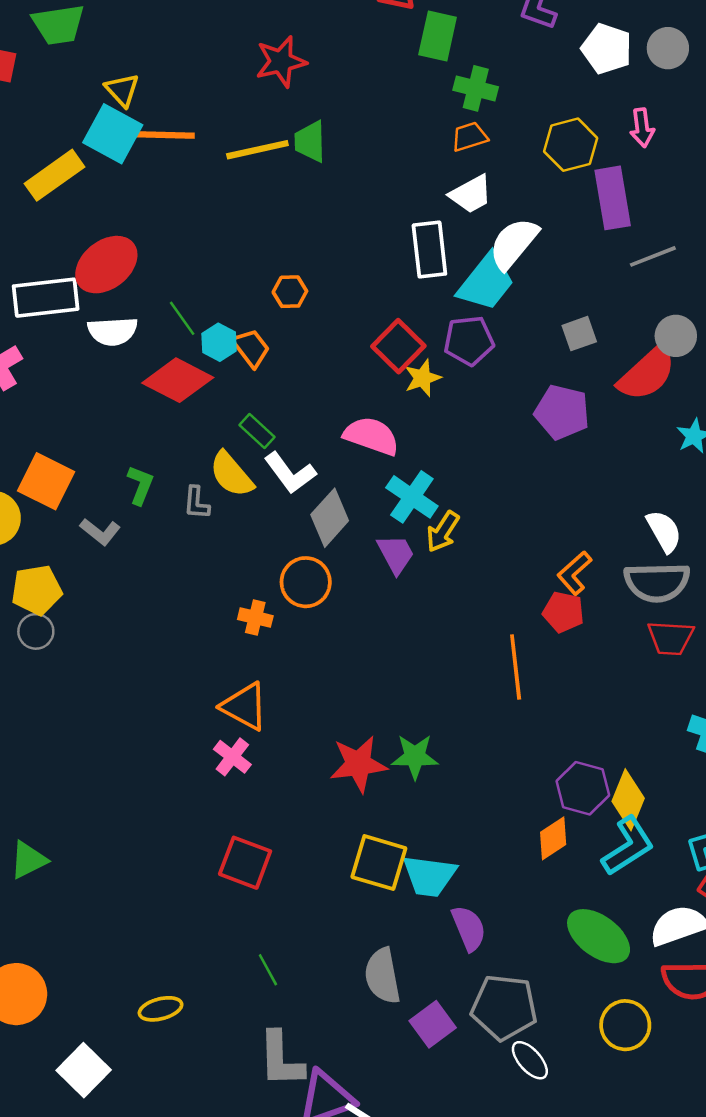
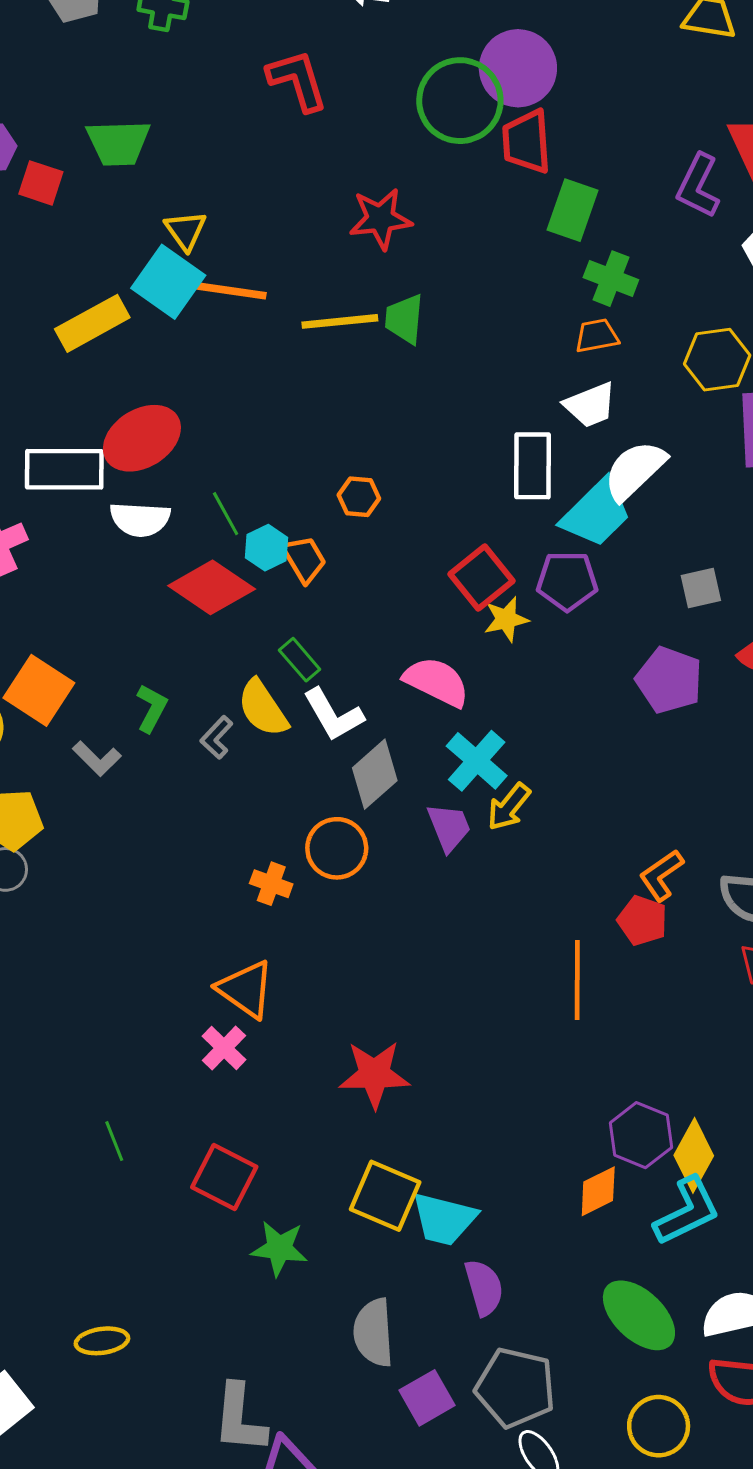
gray L-shape: (196, 503) -> (217, 737), turned 32
green star: (415, 757) -> (279, 1248), moved
green line: (268, 970) -> (114, 1141), moved

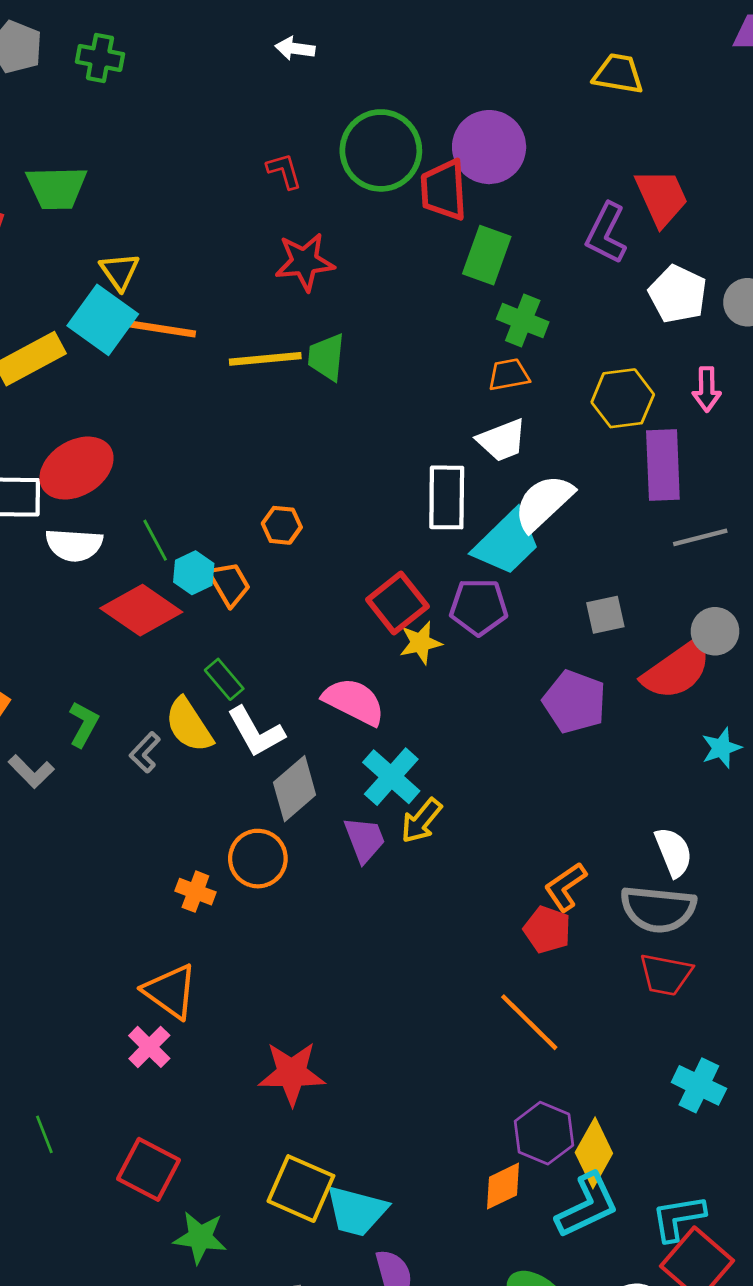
purple circle: (518, 68) -> (489, 147), moved
red L-shape: (298, 80) -> (284, 171), moved, size x0.6
orange line: (577, 980) -> (529, 1022), moved, turned -46

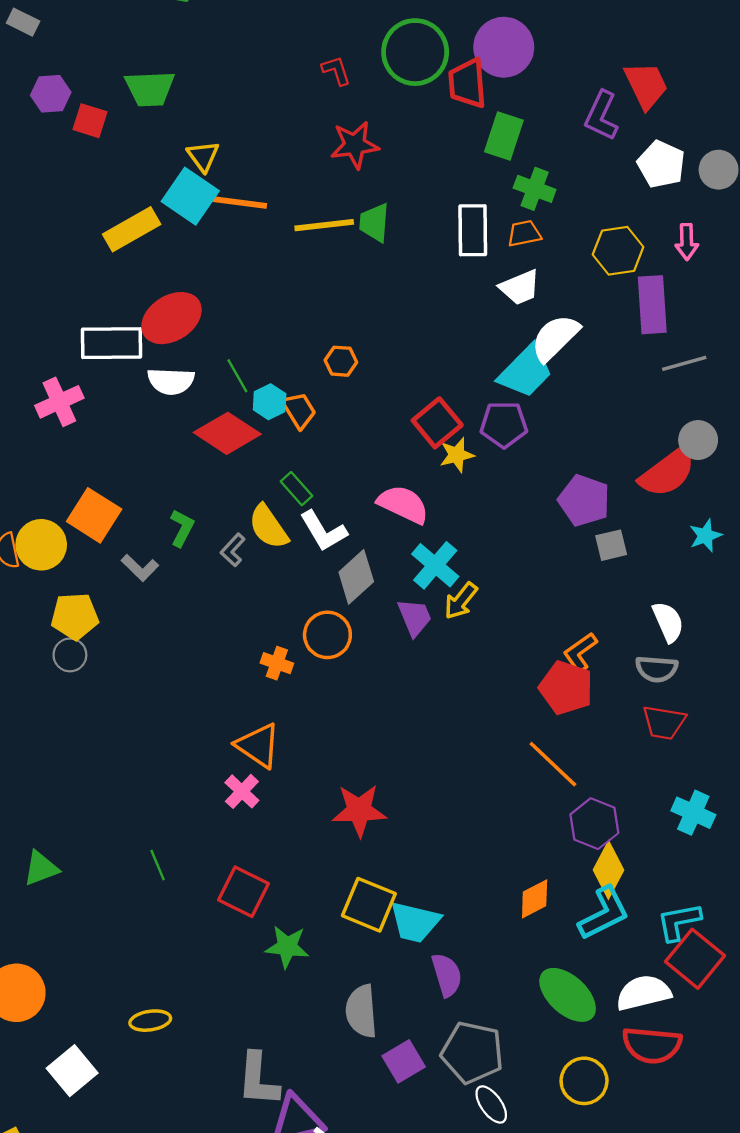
white rectangle: (447, 497) -> (473, 230), moved
gray square: (605, 615) -> (611, 545), moved
gray semicircle: (658, 909) -> (657, 669), size x0.7
red pentagon: (547, 930) -> (566, 688), size x1.4
purple hexagon: (544, 1133) -> (594, 824), moved

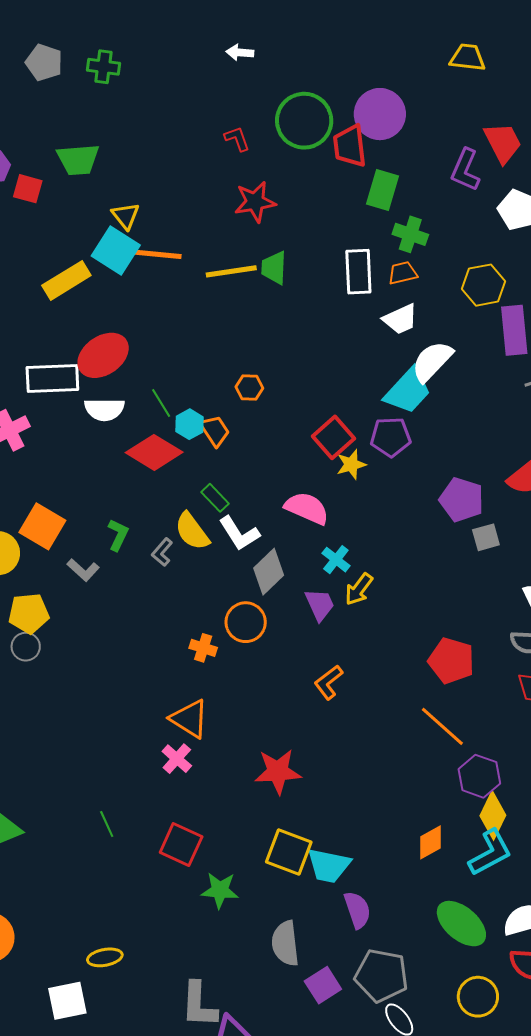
cyan cross: (435, 565) -> (336, 560), size x0.7
orange L-shape: (580, 652) -> (328, 682), moved
white square: (72, 1071) -> (67, 1001), moved, turned 30

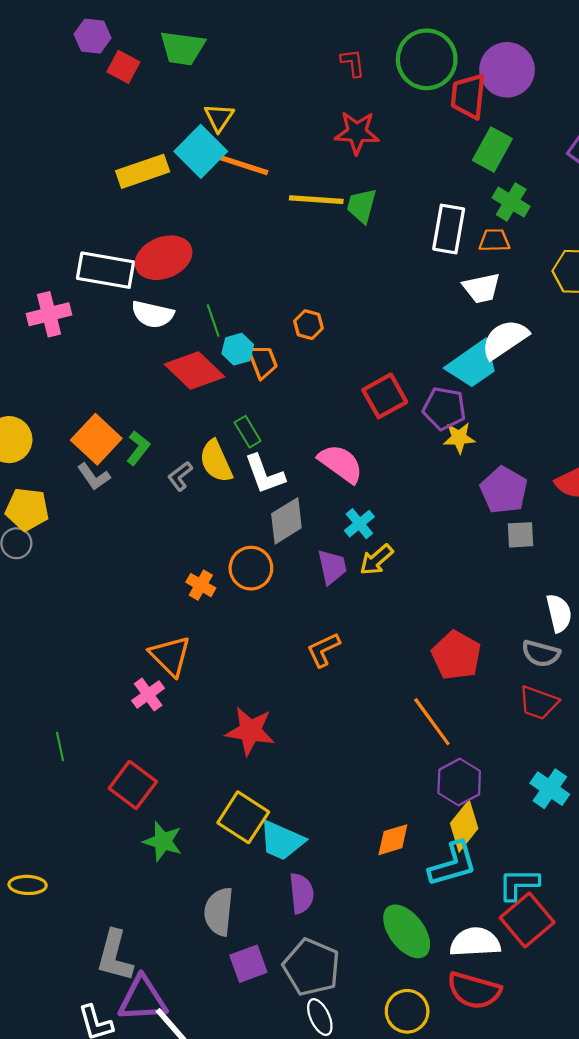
yellow star: (351, 464) -> (459, 438), moved
orange square: (42, 526) -> (96, 439), moved

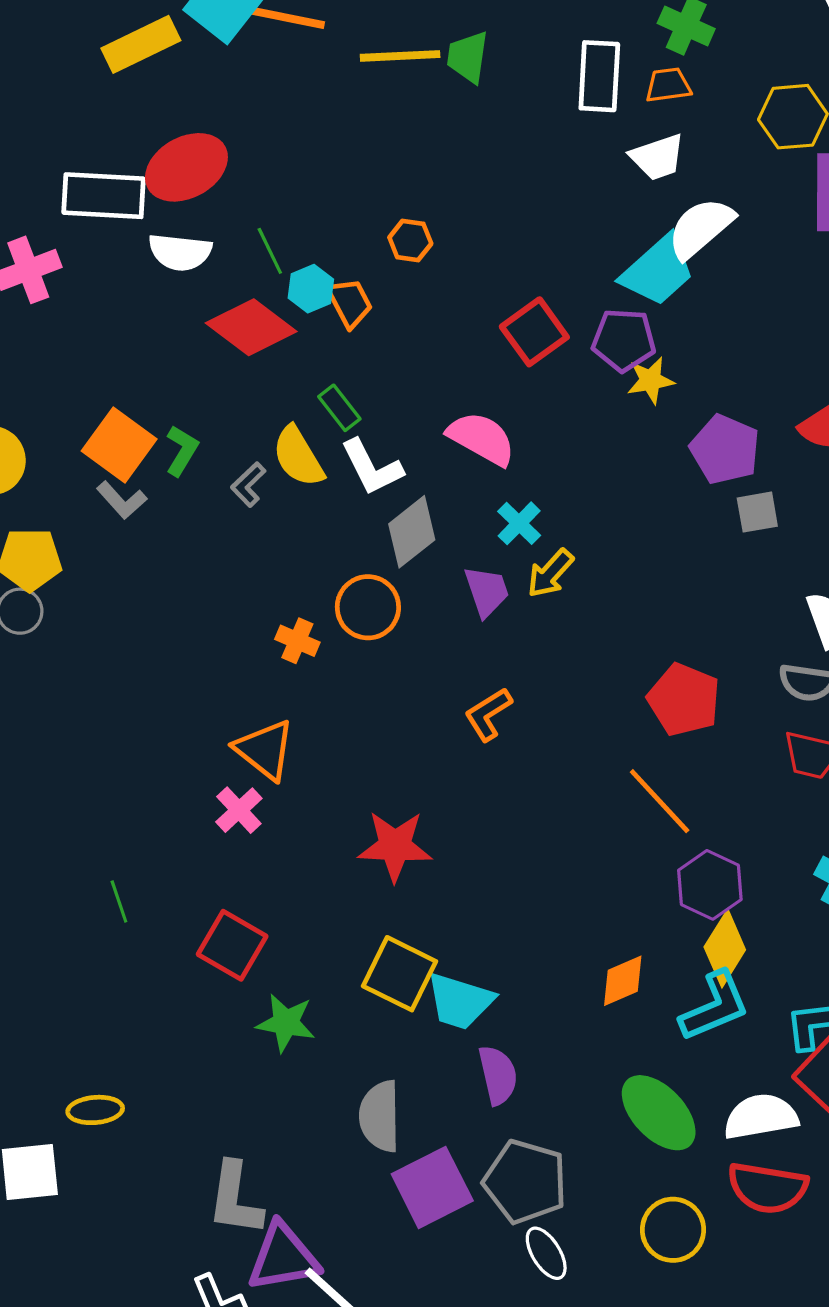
purple square: (248, 964) -> (432, 1187), size x1.4

